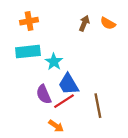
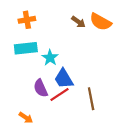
brown arrow: (84, 23) -> (78, 22), turned 104
orange semicircle: (108, 23) -> (101, 22), size x1.5
orange arrow: (56, 126) -> (26, 118), moved

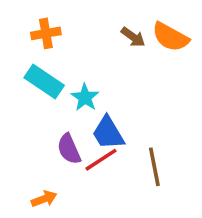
cyan rectangle: (26, 48) -> (44, 81), turned 40
orange arrow: (26, 118) -> (44, 199), turned -56

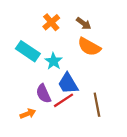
orange cross: (46, 33) -> (51, 22), moved, turned -30
orange semicircle: (170, 37) -> (89, 47), moved
orange arrow: (44, 199) -> (28, 114), moved

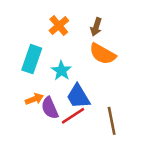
brown arrow: (84, 23) -> (96, 27), turned 72
cyan rectangle: (28, 51) -> (32, 59), turned 75
orange arrow: (28, 114) -> (34, 99), moved

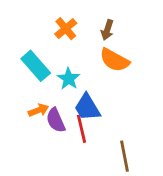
cyan rectangle: (32, 59) -> (36, 66), turned -60
red line: (73, 116) -> (82, 129), turned -70
brown line: (112, 121) -> (124, 156), moved

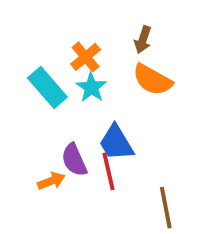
orange cross: (66, 29) -> (86, 57), moved
cyan star: (69, 79) -> (91, 87), moved
orange arrow: (39, 110) -> (51, 181), moved

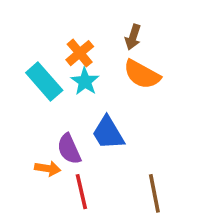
red line: (108, 171) -> (81, 192), moved
orange arrow: (51, 181) -> (48, 169), turned 30

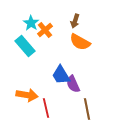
cyan star: (85, 81) -> (31, 23), moved
purple semicircle: (69, 149) -> (73, 84), moved
orange arrow: (48, 169) -> (27, 95), size x1.5

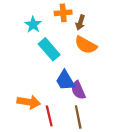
orange cross: (45, 30) -> (63, 13), moved, turned 35
cyan rectangle: (25, 46) -> (49, 49), moved
brown line: (87, 109) -> (78, 117), moved

